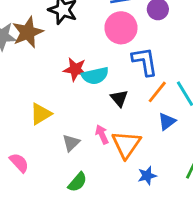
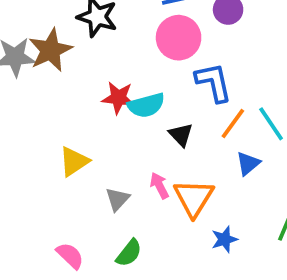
pink semicircle: (19, 163) -> (70, 256), moved

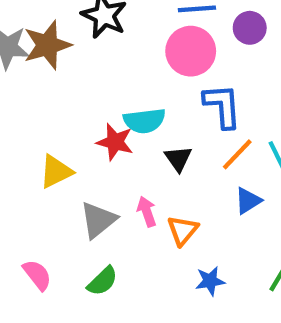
red star: (118, 98) -> (115, 142), moved
orange triangle: (194, 198) -> (183, 230), size x0.7
gray triangle: (117, 199) -> (98, 220), size x1.4

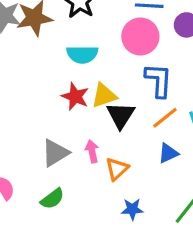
cyan semicircle: (144, 121) -> (82, 54), moved
black triangle: (178, 159) -> (121, 115), size x1.4
yellow triangle: (56, 172) -> (104, 95), moved

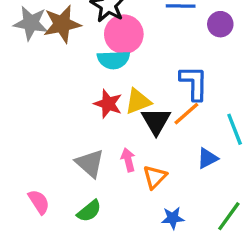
pink circle: (140, 36) -> (124, 34), moved
orange line: (165, 118) -> (186, 114), moved
gray triangle: (55, 153) -> (90, 163), turned -44

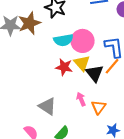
pink circle: (124, 34) -> (83, 41), moved
yellow triangle: (138, 101) -> (82, 63), turned -42
gray triangle: (90, 163) -> (47, 106), moved

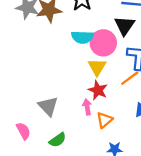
red star: (64, 67) -> (98, 90), moved
black triangle: (95, 73) -> (125, 26), moved

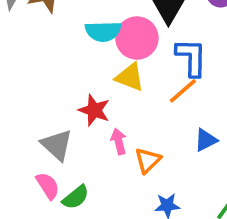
yellow triangle: (97, 67) -> (130, 77), turned -36
red star: (98, 90) -> (94, 110), moved
pink semicircle: (23, 131) -> (48, 186), moved

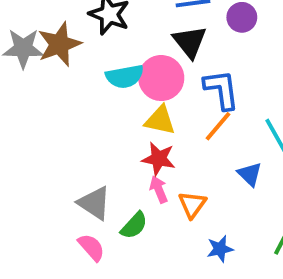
red star: (94, 110) -> (159, 159), moved
blue triangle: (206, 140) -> (250, 174), turned -40
green semicircle: (76, 197) -> (134, 225), moved

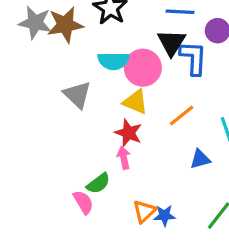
blue L-shape: (221, 90) -> (193, 58), moved
blue triangle: (250, 174) -> (200, 159), turned 50
gray triangle: (94, 203) -> (77, 95), moved
orange triangle: (192, 205) -> (144, 211), moved
pink semicircle: (91, 247) -> (83, 202), moved

